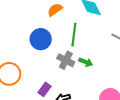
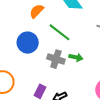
green line: (74, 35) -> (60, 32), turned -50

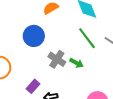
green line: (60, 32) -> (87, 38), moved

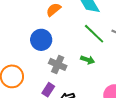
gray cross: (57, 59) -> (58, 64), moved

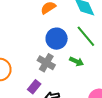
blue circle: (41, 40) -> (57, 39), moved

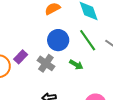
purple rectangle: (34, 87) -> (21, 57), moved

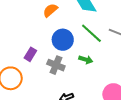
purple rectangle: (21, 57) -> (30, 54), moved

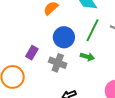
green line: (91, 33) -> (92, 30), turned 75

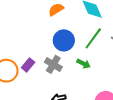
purple rectangle: (32, 53) -> (28, 65), moved

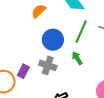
green arrow: (84, 64) -> (77, 58), turned -136

